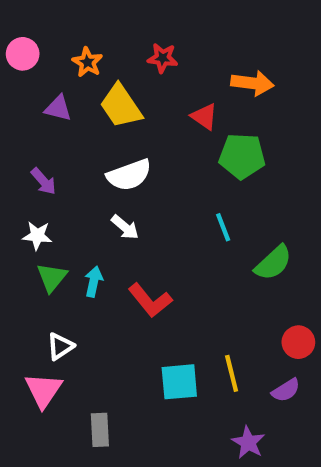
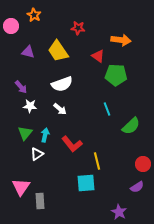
orange star: (87, 62) -> (34, 15), moved
white star: (37, 236) -> (30, 106), moved
white triangle: (60, 346) -> (37, 154), moved
yellow line: (232, 373) -> (97, 161), moved
gray rectangle: (100, 430) -> (40, 201), moved

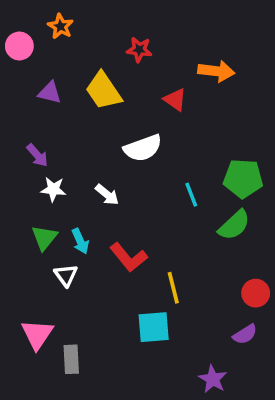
green pentagon: (116, 75) -> (243, 179), moved
white semicircle: (62, 84) -> (143, 148), moved
cyan arrow: (45, 135) -> (80, 241), turned 144
white triangle: (37, 154) -> (66, 275), turned -32

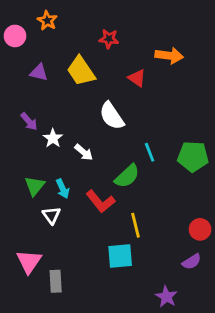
white semicircle: (143, 148) -> (112, 116), turned 76
green pentagon: (243, 179) -> (193, 156), moved
white star: (53, 189) -> (53, 138), moved, turned 30
green semicircle: (234, 225) -> (127, 176), moved

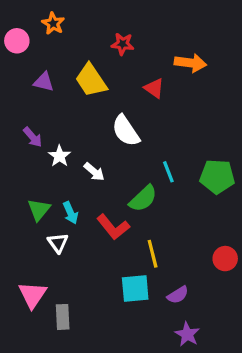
purple semicircle: (192, 262) -> (178, 295), moved

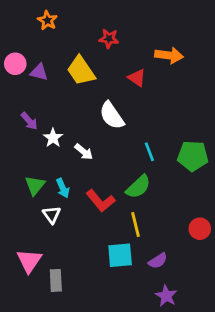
pink circle: (17, 41) -> (15, 64), moved
green semicircle: (143, 199) -> (138, 187), moved

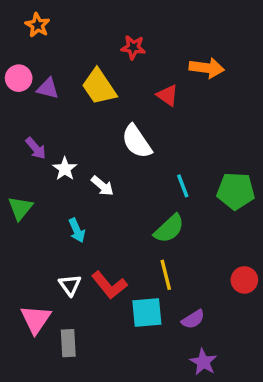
orange star: (47, 20) -> (37, 25), moved
green triangle: (35, 185) -> (20, 208), moved
red L-shape: (101, 201) -> (109, 285), moved
white triangle: (52, 215) -> (70, 285), moved

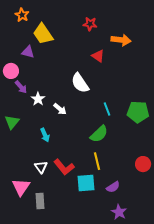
red star: (133, 47) -> (90, 24), moved
pink circle: (19, 78) -> (11, 71), moved
yellow trapezoid: (99, 87) -> (43, 34), moved

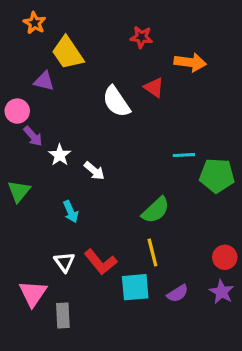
white semicircle: (80, 83) -> (116, 102), moved
cyan line: (107, 109) -> (184, 155), moved, turned -72
purple star: (119, 212) -> (222, 292), moved

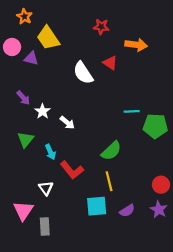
pink circle: (17, 111) -> (12, 47), moved
green triangle: (19, 191) -> (26, 140), moved
red L-shape: (101, 262) -> (72, 170), moved

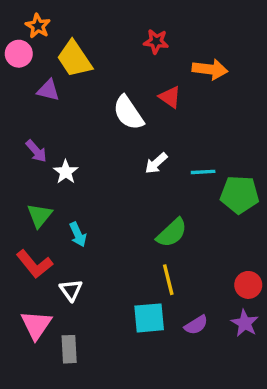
pink circle: (12, 47) -> (19, 54), moved
white arrow: (67, 123) -> (156, 163), moved, turned 98
red L-shape: (72, 170) -> (34, 264), moved

